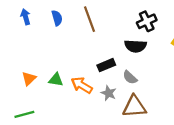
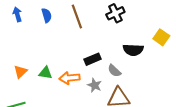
black cross: (147, 21) -> (115, 13), moved
black semicircle: (135, 46) -> (133, 50), moved
orange arrow: (82, 85) -> (70, 78), turned -36

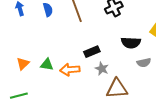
gray semicircle: (114, 71) -> (144, 63), moved, turned -56
gray star: (95, 85) -> (102, 69), moved

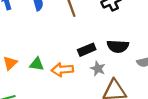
black semicircle: (131, 43) -> (118, 46), moved

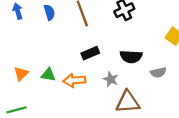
black rectangle: (87, 50) -> (90, 53), moved

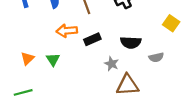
green triangle: (48, 75) -> (53, 59), turned 48
orange arrow: (74, 80) -> (67, 31), moved

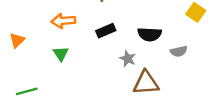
orange arrow: (67, 31) -> (63, 21), moved
orange triangle: (27, 58) -> (17, 40), moved

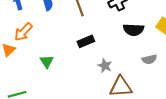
orange arrow: (63, 21) -> (23, 32), moved, turned -42
black semicircle: (150, 34) -> (133, 30), moved

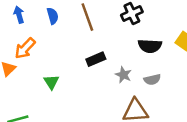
gray semicircle: (149, 59) -> (152, 80), moved
gray star: (105, 66) -> (123, 75), moved

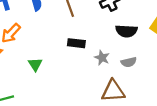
black rectangle: (96, 59) -> (76, 43), turned 30

